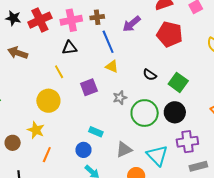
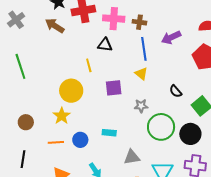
brown arrow: (18, 53) -> (55, 26), moved
yellow star: (36, 130) -> (62, 116), moved
cyan rectangle: (96, 132) -> (109, 133), turned -32
blue circle: (83, 150) -> (80, 140), moved
orange line: (47, 155) -> (56, 142), turned 49

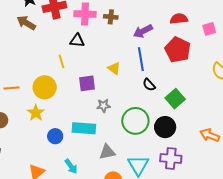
blue line: (144, 49) -> (141, 59), moved
gray star: (141, 106) -> (103, 106), moved
cyan rectangle: (109, 133) -> (84, 128), size x1.6
orange line: (56, 142) -> (11, 88), moved

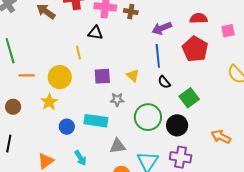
yellow triangle: (114, 68) -> (133, 76), moved

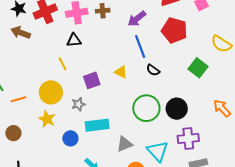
green square: (189, 98) -> (198, 68), moved
gray star: (117, 100) -> (78, 104), moved
orange arrow: (221, 137) -> (222, 108), turned 36

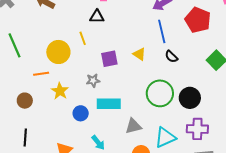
yellow circle: (51, 92) -> (58, 52), moved
orange line: (18, 99) -> (41, 74), moved
cyan triangle: (158, 151) -> (165, 137), turned 40

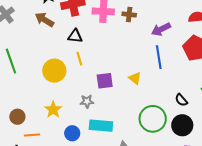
black triangle: (97, 17) -> (75, 36), moved
black semicircle: (171, 57) -> (181, 100), moved
orange line: (41, 74) -> (32, 135), moved

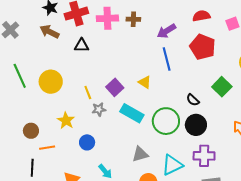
yellow line: (79, 59) -> (88, 92), moved
yellow circle: (54, 71) -> (51, 82), moved
purple square: (105, 81) -> (115, 87), turned -30
cyan rectangle: (101, 126) -> (132, 113), moved, turned 30

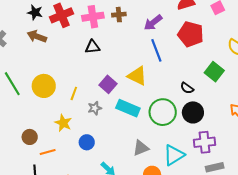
black triangle: (82, 45) -> (92, 47), moved
yellow triangle: (145, 82) -> (137, 76), size x1.5
yellow line: (88, 92) -> (74, 93), moved, turned 48

